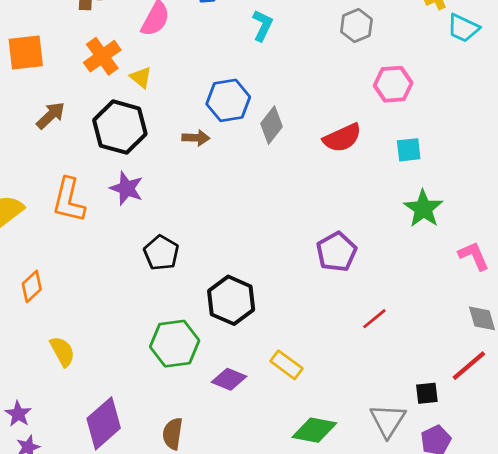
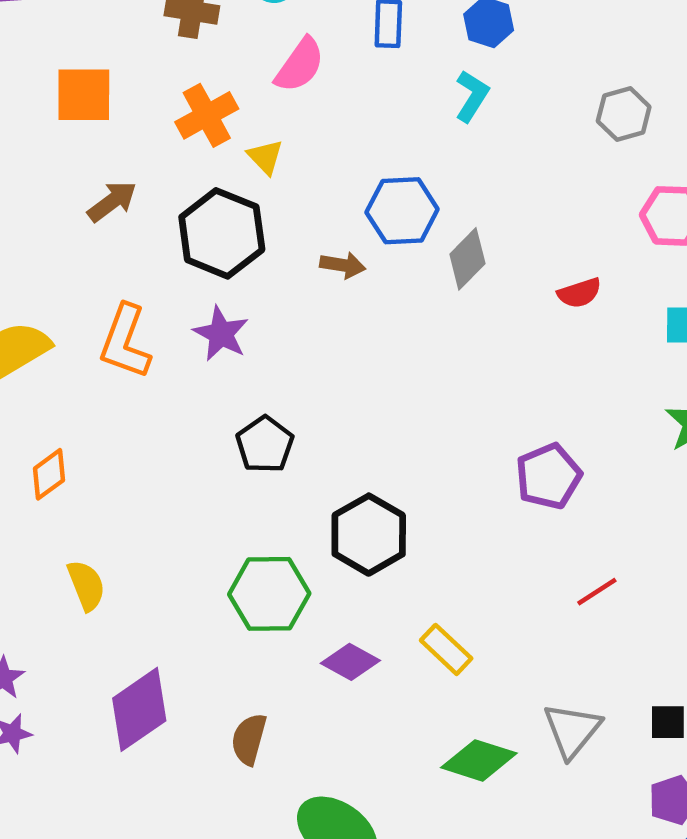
red semicircle: (342, 138) -> (579, 293), size x0.7
gray triangle: (388, 420) -> (572, 730), moved

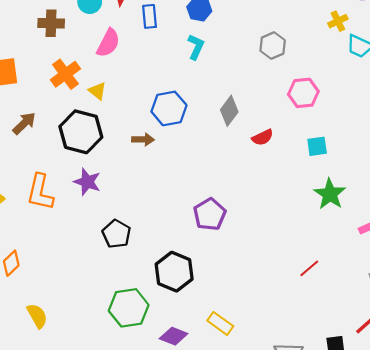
gray diamond: (467, 259) -> (229, 111), moved
purple pentagon: (548, 476) -> (210, 214), moved
red line: (597, 592) -> (309, 268), moved

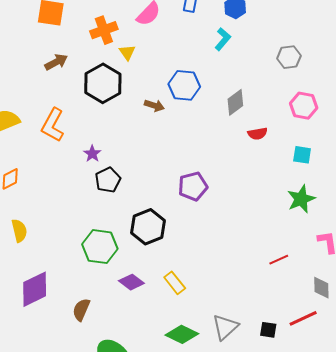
purple star: (87, 182) -> (92, 154), moved, size x0.7
red line: (309, 268) -> (279, 260), moved

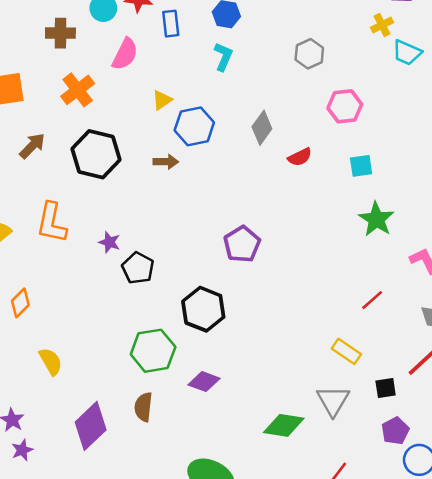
yellow triangle: (127, 52) -> (162, 100), moved, turned 48
yellow rectangle: (175, 283) -> (346, 351), moved
brown semicircle: (81, 310) -> (143, 407), moved

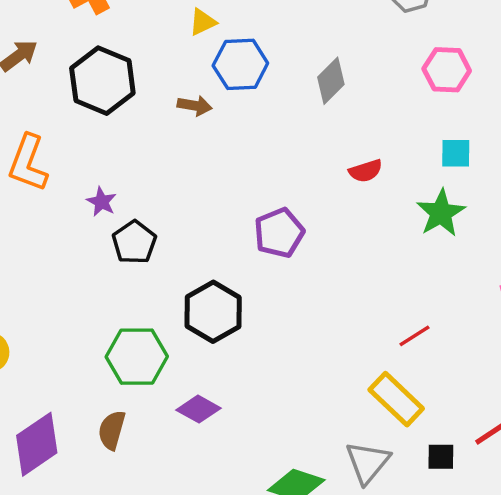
red semicircle: (300, 157) -> (366, 171), moved
green star: (376, 219) -> (441, 213), moved
red line: (372, 300) -> (414, 336), moved
yellow rectangle: (346, 351) -> (396, 399), size x1.4

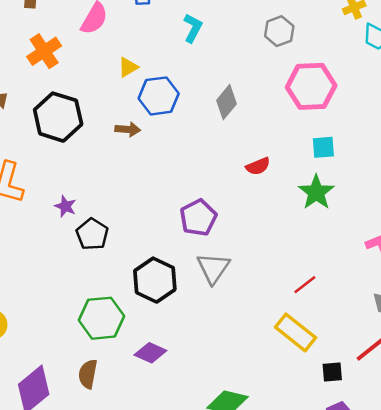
pink hexagon: (447, 70) -> (311, 86), size x1.4
gray triangle: (368, 462) -> (213, 268), moved

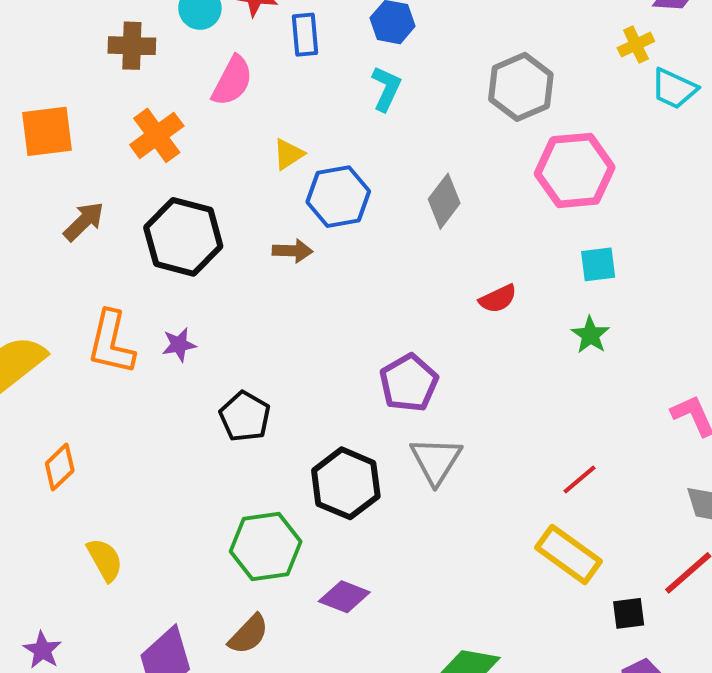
gray hexagon: (279, 31) -> (521, 87), size x1.4
green star: (316, 192) -> (590, 335), size x0.7
purple star: (65, 206) -> (179, 345), moved, turned -30
brown semicircle: (88, 374) -> (249, 634), turned -144

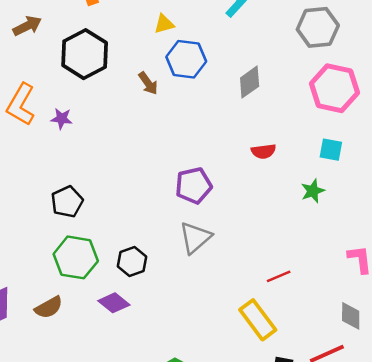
brown arrow: (292, 251) -> (148, 83), turned 35
black pentagon: (245, 417) -> (67, 202), moved
black hexagon: (346, 483) -> (132, 262), moved, size x0.7

